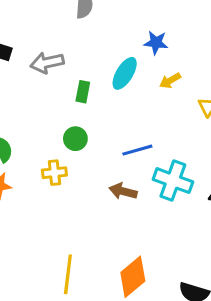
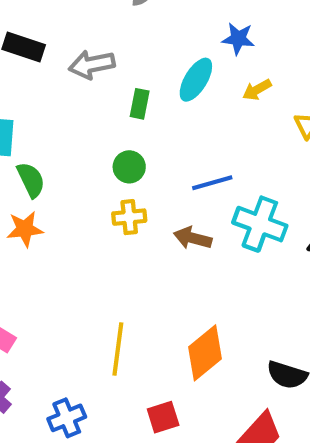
yellow cross: (54, 173) -> (129, 217), moved

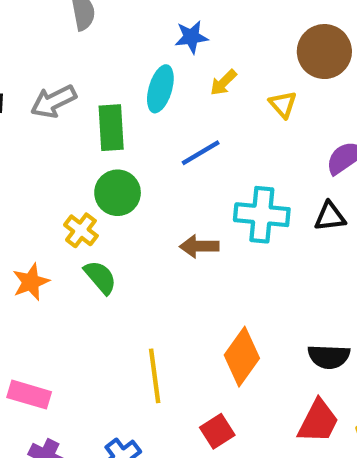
green rectangle: (140, 104) -> (111, 128), size x1.5
green circle: (129, 167) -> (118, 193), size x1.4
green semicircle: (31, 180) -> (100, 277), moved
blue line: (212, 183) -> (201, 153), moved
yellow cross: (129, 217) -> (81, 230), moved, turned -32

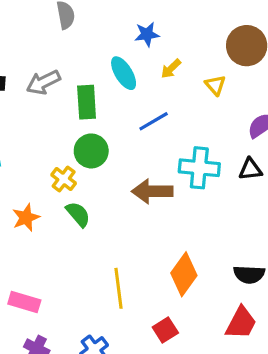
cyan ellipse: (160, 89) -> (124, 73), turned -48
brown arrow: (199, 246) -> (152, 191), size x1.4

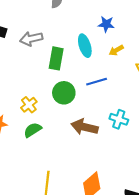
green circle: (91, 151) -> (64, 93), moved
cyan cross: (199, 168) -> (119, 119), size x0.7
green semicircle: (78, 214) -> (33, 130), turned -96

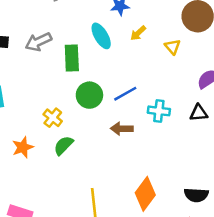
blue line: (97, 82) -> (125, 94), moved
brown arrow: (84, 127) -> (122, 129), size x0.7

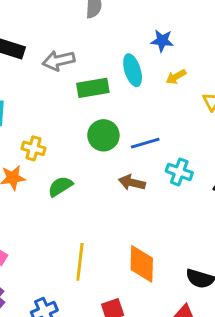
green rectangle: (72, 58) -> (93, 88), turned 70
yellow cross: (53, 118) -> (33, 148), moved, turned -36
orange diamond: (145, 194) -> (142, 264), turned -48

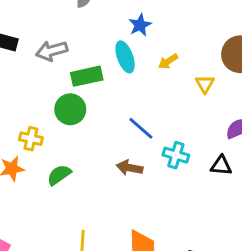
blue star: (162, 41) -> (140, 25), moved, turned -30
green circle: (103, 135) -> (70, 109), moved
blue line: (145, 143) -> (141, 128), turned 60

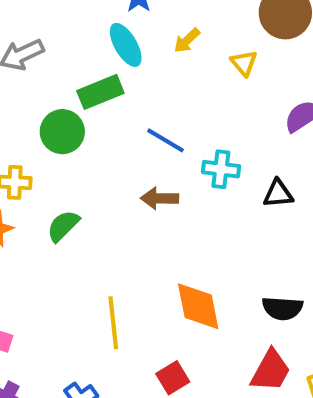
green rectangle: (87, 76) -> (100, 92), moved
black triangle: (221, 166) -> (278, 194), moved

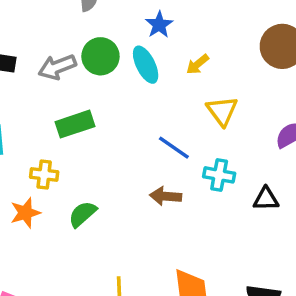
yellow triangle: (244, 63) -> (222, 111), moved, size x1.4
green rectangle: (100, 92) -> (75, 124), moved
green circle: (62, 132) -> (100, 56), moved

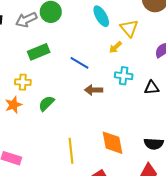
yellow arrow: (198, 64) -> (116, 47), moved
cyan ellipse: (146, 65) -> (101, 16), moved
yellow triangle: (222, 111) -> (129, 28), moved
blue line: (174, 148) -> (80, 63), moved

